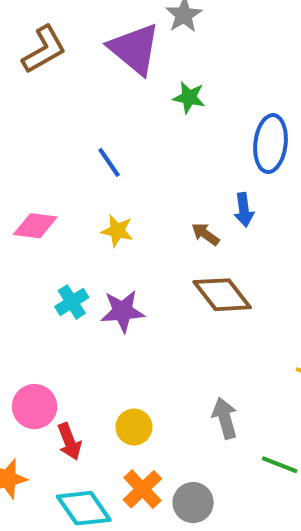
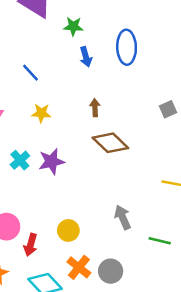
blue arrow: (244, 210) -> (86, 57), moved
brown arrow: (205, 234) -> (95, 108), turned 60
red arrow: (69, 442) -> (31, 245), turned 45

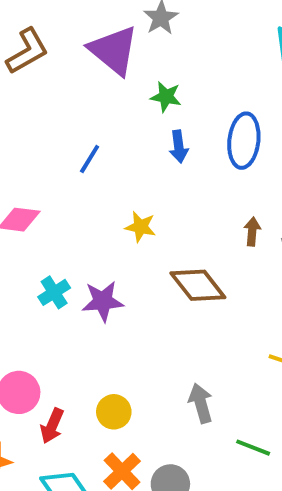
blue line: (30, 73) -> (90, 159), turned 66
brown arrow: (95, 108) -> (252, 231), moved
yellow star: (41, 113) -> (141, 227), moved

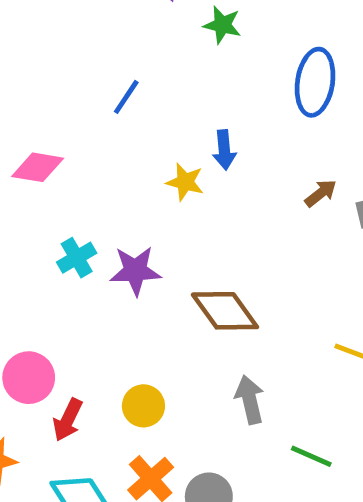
blue arrow: (179, 147) -> (224, 150), moved
brown arrow: (252, 231) -> (321, 193), turned 44
brown diamond: (198, 285) -> (225, 311), moved

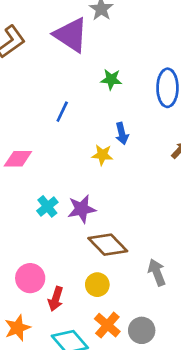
green star: (222, 25) -> (111, 79), moved
brown diamond: (225, 311) -> (108, 245), moved

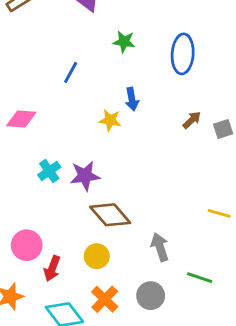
gray circle: (142, 330) -> (151, 296), moved

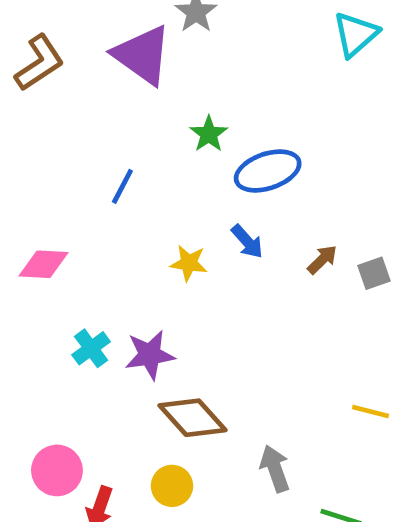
green star: (124, 42) -> (209, 134), turned 30
blue ellipse: (183, 54) -> (268, 171), moved, turned 69
blue arrow: (132, 99) -> (247, 241), moved, turned -30

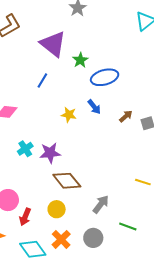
purple triangle: (142, 55) -> (53, 44), moved
gray arrow: (275, 469) -> (101, 204), turned 54

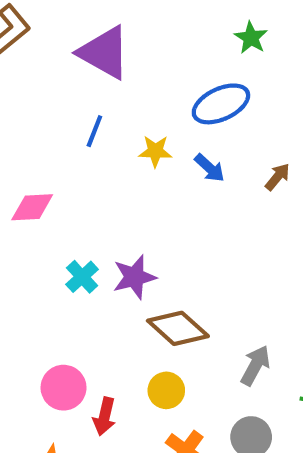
green star: (80, 60) -> (251, 38), moved
yellow star: (69, 115) -> (155, 151), moved

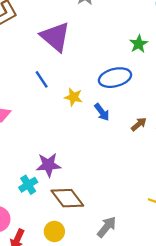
blue line: (94, 131) -> (42, 79), turned -66
cyan cross: (82, 277) -> (28, 185), moved

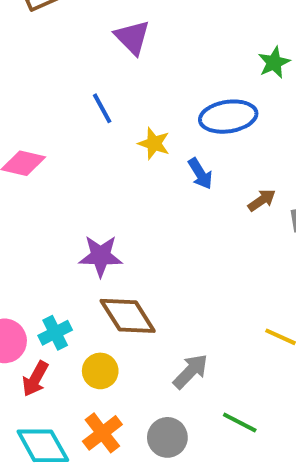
purple triangle: (55, 37) -> (132, 37), size x0.7
cyan cross: (28, 185) -> (55, 333), moved

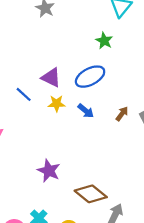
purple triangle: (132, 37) -> (51, 78), moved
purple star: (101, 256) -> (49, 171), turned -30
brown diamond: (128, 316) -> (91, 194), moved

